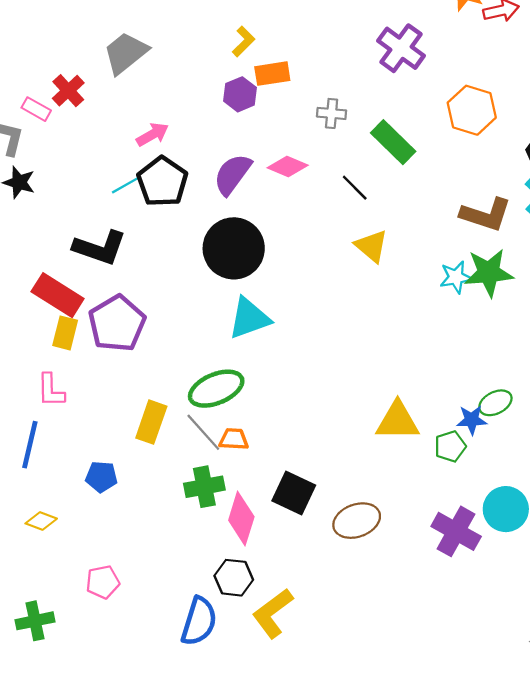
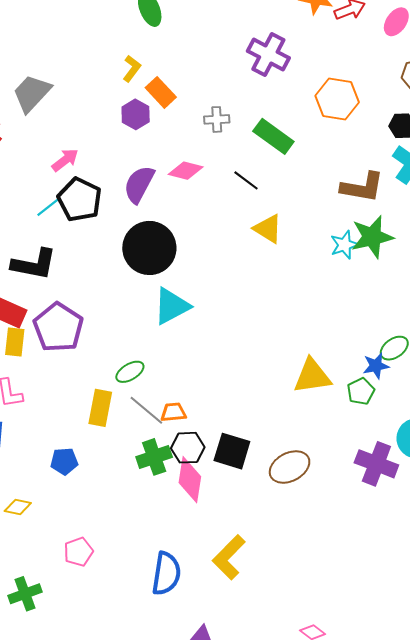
orange rectangle: (272, 74) -> (161, 92), turned 64
green ellipse: (216, 389) -> (130, 372), moved, size x0.6
black hexagon: (234, 578) -> (188, 448), moved

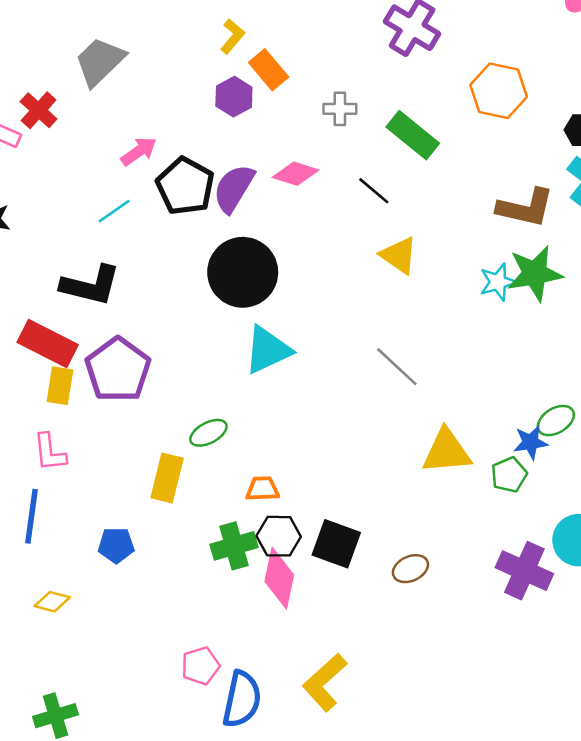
black pentagon: (80, 200) -> (185, 186), moved
gray line: (146, 410) -> (397, 367), moved
brown ellipse: (290, 467) -> (410, 569), size x0.7
pink pentagon: (78, 552) -> (200, 666), moved

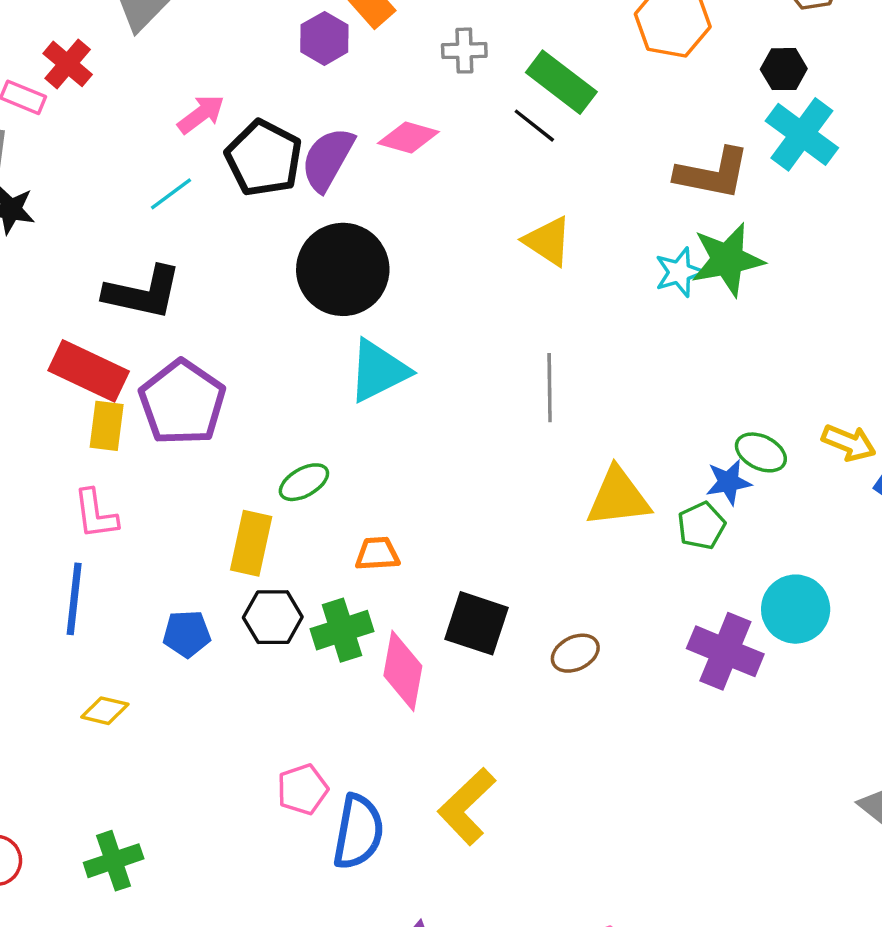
black line: (374, 191) -> (534, 126), moved
gray line: (397, 367) -> (550, 388), turned 48
green ellipse: (556, 421) -> (761, 452), turned 60
black hexagon: (279, 536) -> (273, 617), moved

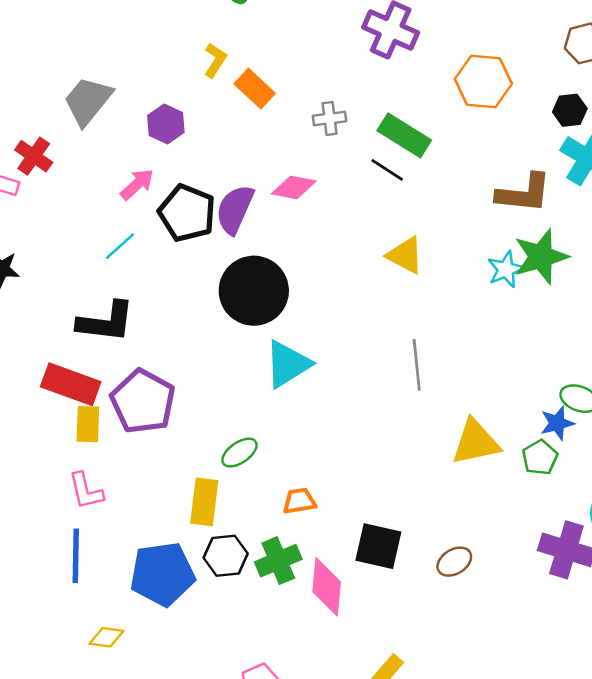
purple hexagon: (324, 38) -> (166, 124), moved
blue pentagon: (187, 634) -> (162, 574), size x1.8

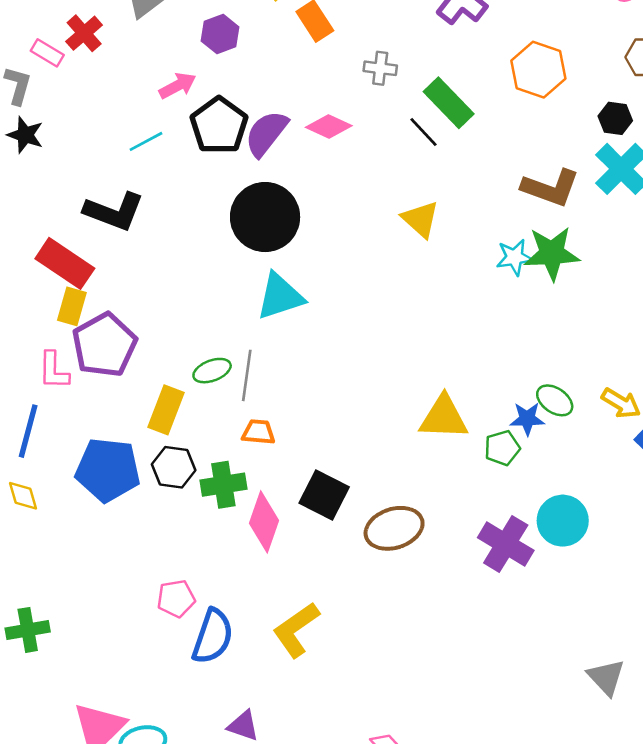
gray line: (417, 365) -> (247, 375), moved
purple pentagon: (143, 401) -> (104, 345), moved
brown ellipse: (454, 562) -> (394, 528), size x1.6
yellow diamond: (106, 637) -> (23, 496), moved, turned 52

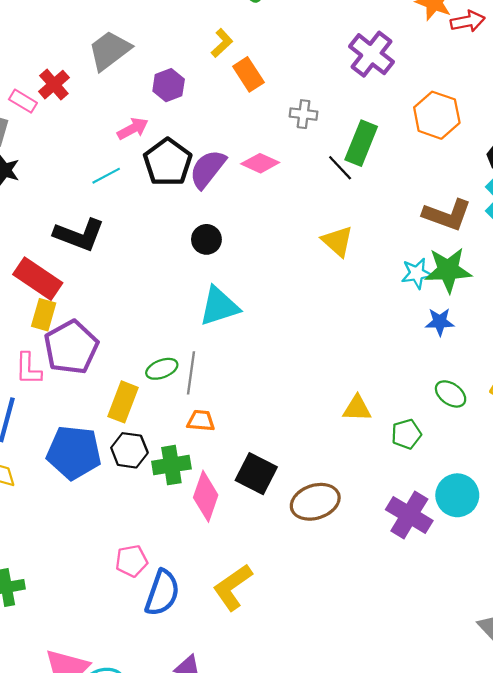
green rectangle: (449, 103) -> (361, 143), turned 66
black circle: (265, 217) -> (206, 239), size x0.5
yellow triangle: (444, 418) -> (357, 408), size x0.7
blue star: (527, 419) -> (440, 322), moved

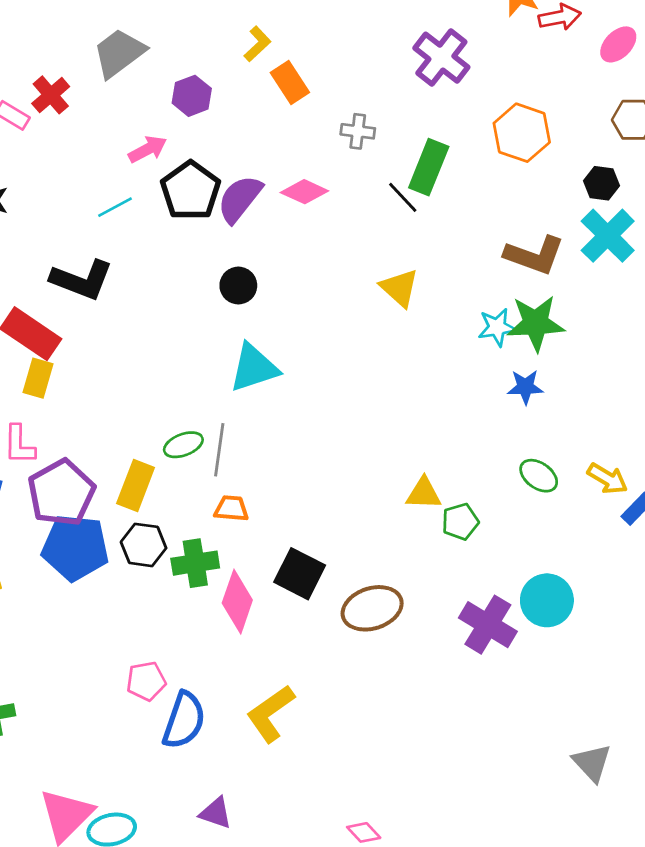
purple pentagon: (71, 347) -> (61, 493), moved
green pentagon: (406, 434) -> (460, 522), moved

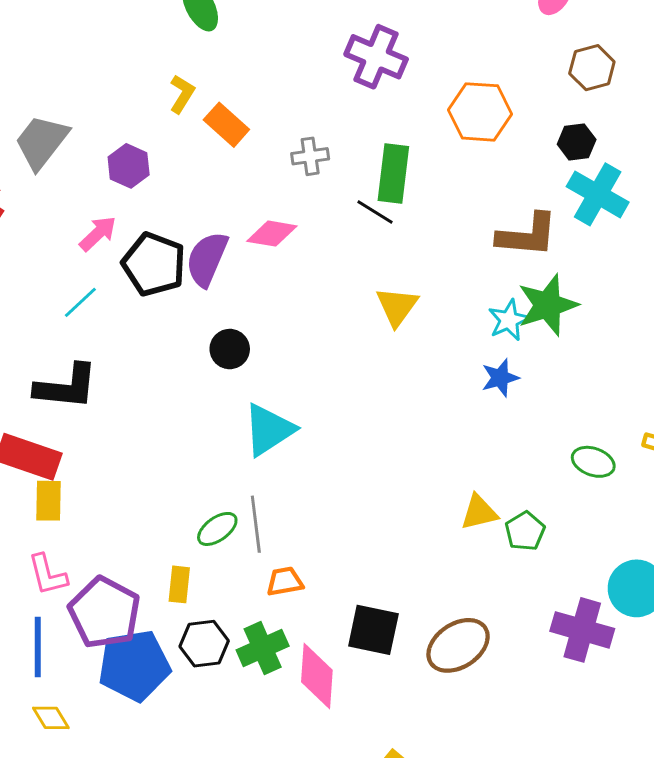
yellow triangle: (400, 288) -> (397, 306), turned 39
blue star: (525, 387) -> (500, 378), moved
yellow rectangle: (136, 486) -> (179, 584), size x0.7

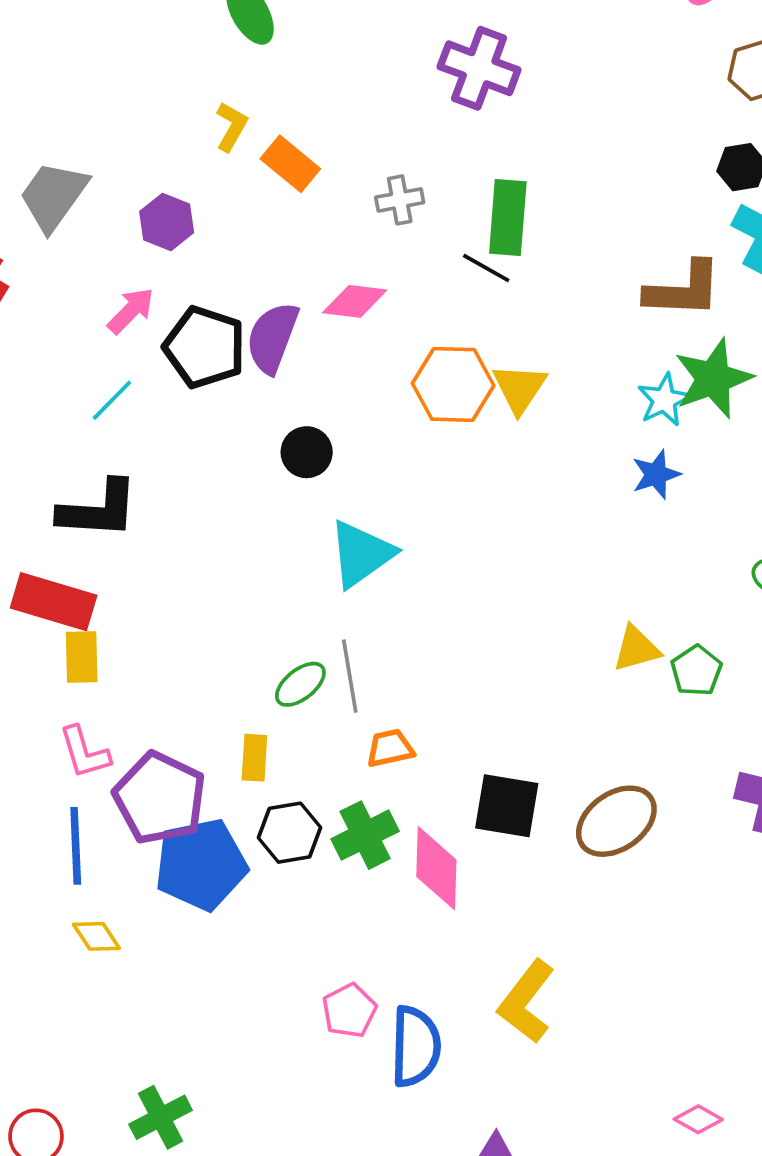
orange hexagon: (480, 112) -> (453, 384), moved

